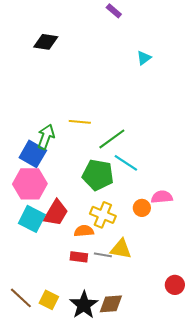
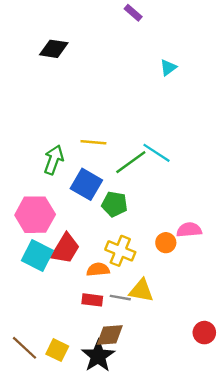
blue square: (33, 154) -> (86, 184), moved
cyan line: (126, 163) -> (156, 153), moved
green pentagon: (98, 175) -> (114, 204), size x0.7
brown diamond: (111, 304) -> (110, 335), moved

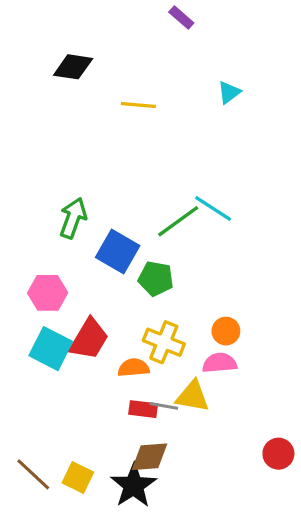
yellow line: (93, 142) -> (138, 105), moved
pink hexagon: (35, 215) -> (48, 293), size x0.7
pink semicircle: (189, 230) -> (220, 363), moved
red rectangle: (92, 300) -> (143, 409), moved

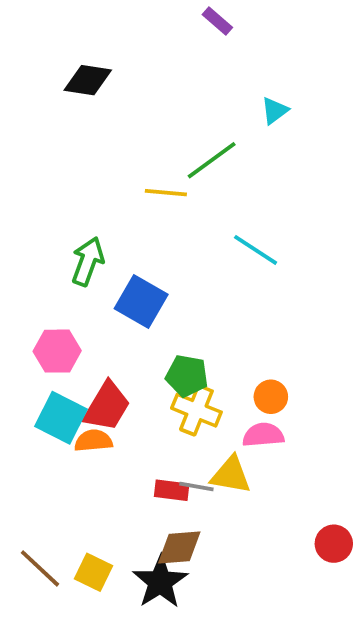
yellow line: (138, 105) -> (166, 193), moved
green line: (178, 221) -> (212, 160), moved
green pentagon: (156, 279) -> (187, 376), moved
orange semicircle: (134, 368) -> (93, 441), moved

